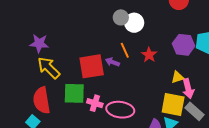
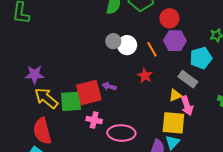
purple hexagon: (184, 45) -> (175, 41), moved
orange line: (125, 50) -> (152, 49), moved
green square: (74, 93) -> (71, 101), moved
pink cross: (95, 103) -> (94, 120), moved
gray rectangle: (194, 111) -> (188, 79), moved

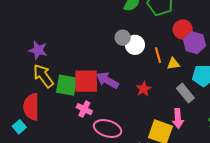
purple hexagon: (175, 41) -> (194, 43), moved
red star: (145, 76) -> (144, 89), moved
purple arrow: (109, 86) -> (107, 80), size x1.6
yellow triangle: (175, 95) -> (173, 64), moved

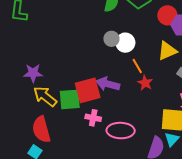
orange line: (158, 55) -> (137, 66), moved
yellow triangle: (173, 64) -> (167, 51), size x1.5

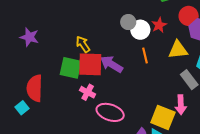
purple star: (33, 73) -> (29, 37), moved
red star: (145, 83) -> (159, 25), moved
yellow arrow: (45, 96) -> (83, 44), moved, size x0.7

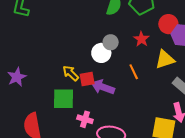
white circle: (140, 30) -> (101, 53), moved
purple star: (29, 37) -> (17, 77), turned -30
red square: (90, 64) -> (87, 79), moved, size x0.6

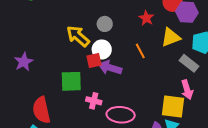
gray circle: (111, 42) -> (105, 24), moved
white circle: (101, 53) -> (102, 49), moved
yellow arrow: (71, 73) -> (78, 36), moved, size x1.4

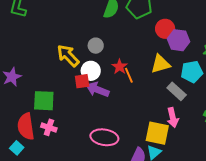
red star: (146, 18) -> (120, 67), moved
green square: (71, 81) -> (44, 101), moved
pink cross: (94, 101) -> (49, 127), moved

